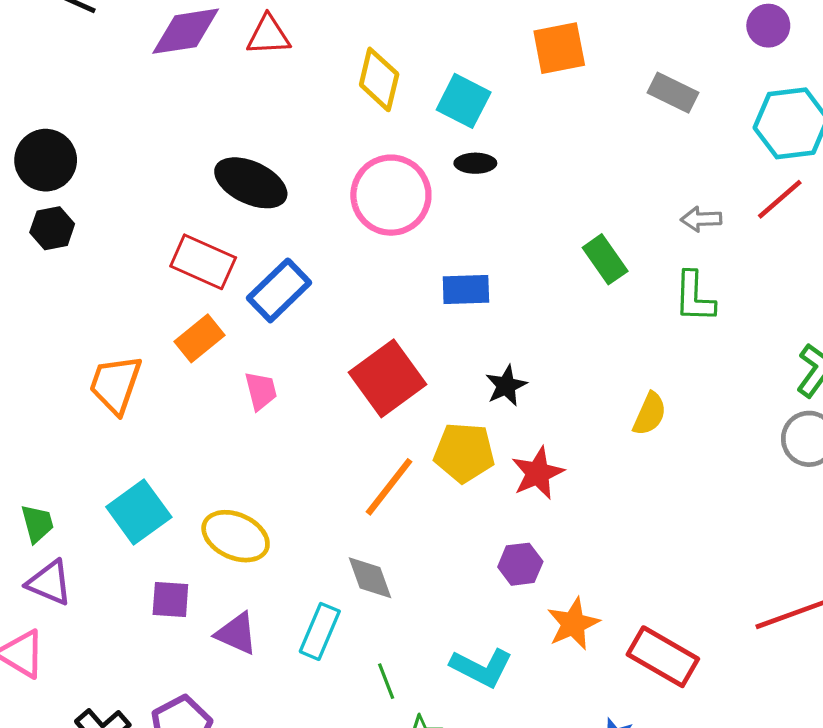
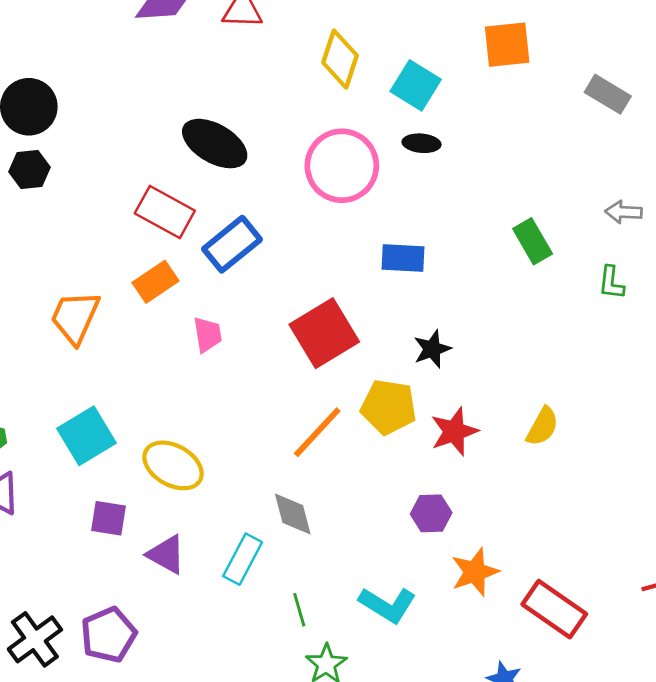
green L-shape: (694, 297) -> (611, 283), size x0.7
yellow semicircle: (650, 414) -> (542, 426), moved

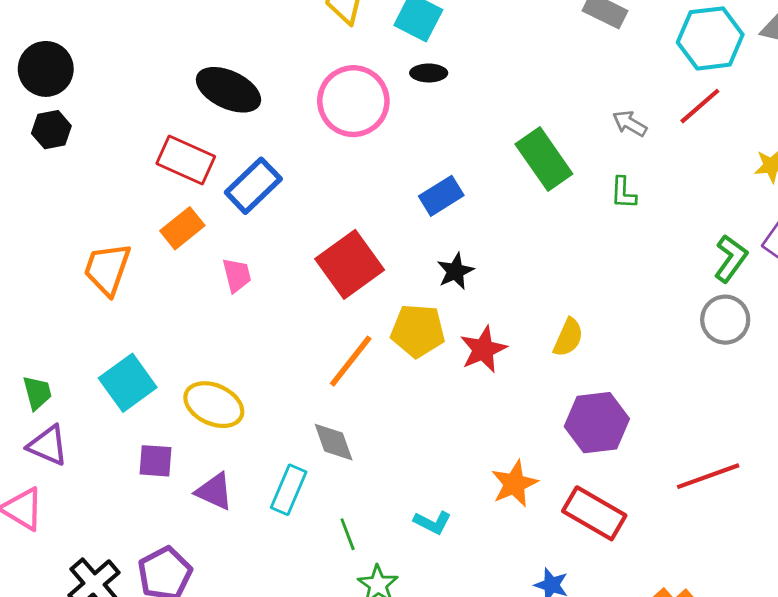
gray arrow: (624, 212) -> (630, 123), turned 32
green rectangle: (533, 241) -> (544, 159), size x1.4
blue rectangle: (403, 258) -> (441, 196), moved, turned -30
purple hexagon: (431, 513) -> (597, 423), moved, size x1.6
cyan L-shape: (388, 605) -> (433, 522), size x0.7

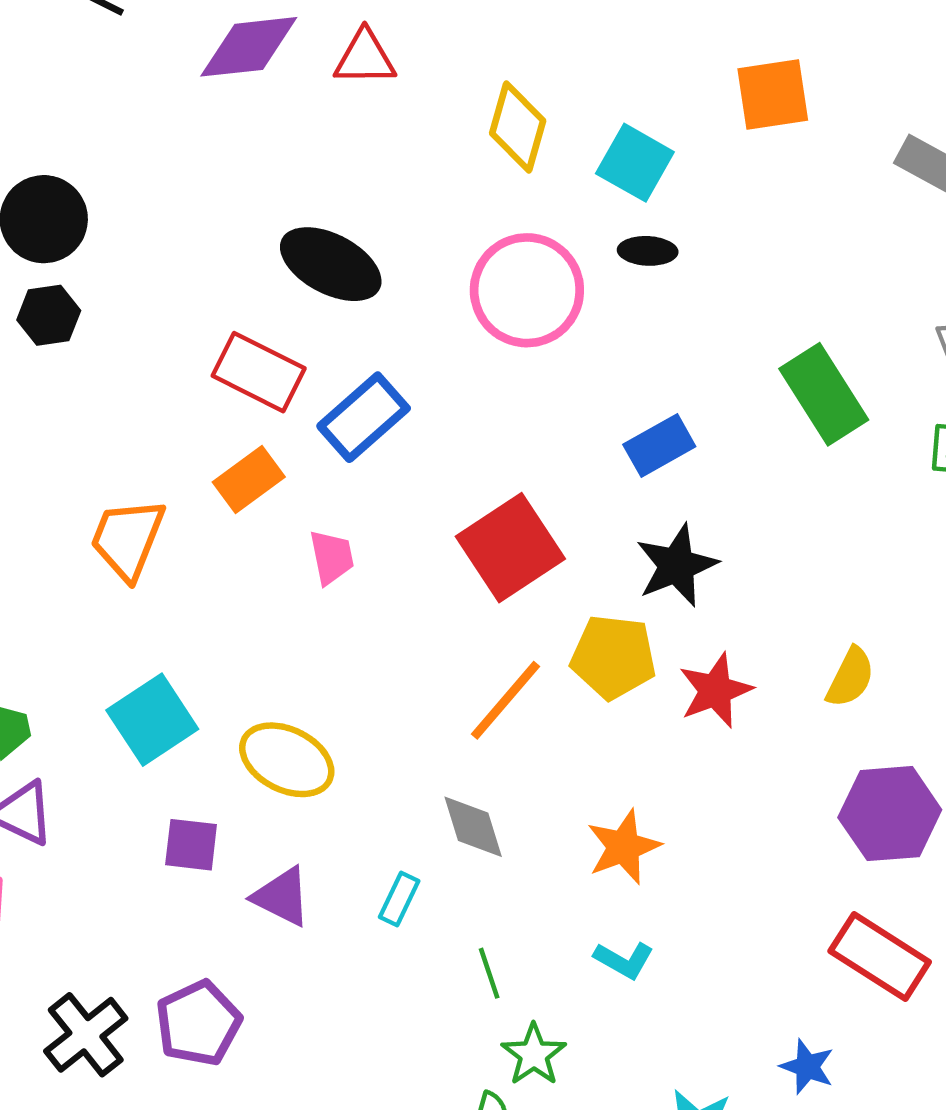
black star: (455, 271) -> (677, 565), size x1.4
orange star: (514, 484) -> (624, 847), moved
cyan rectangle: (289, 490) -> (399, 899), size x0.7

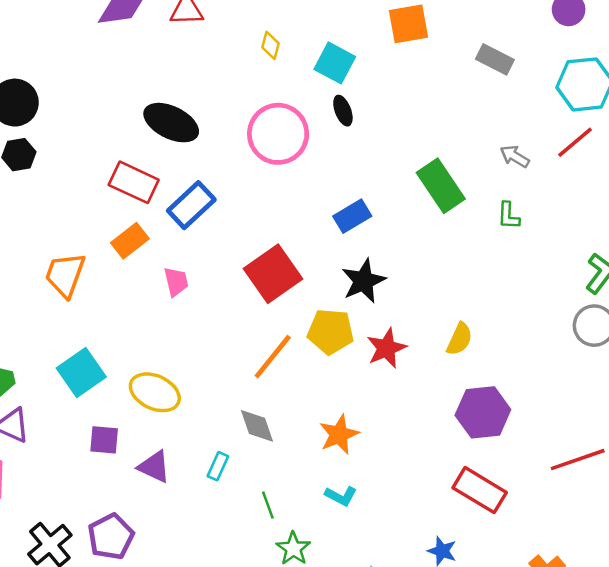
yellow diamond: (518, 127) -> (271, 45), size x0.6
black ellipse: (648, 251) -> (343, 111), turned 68

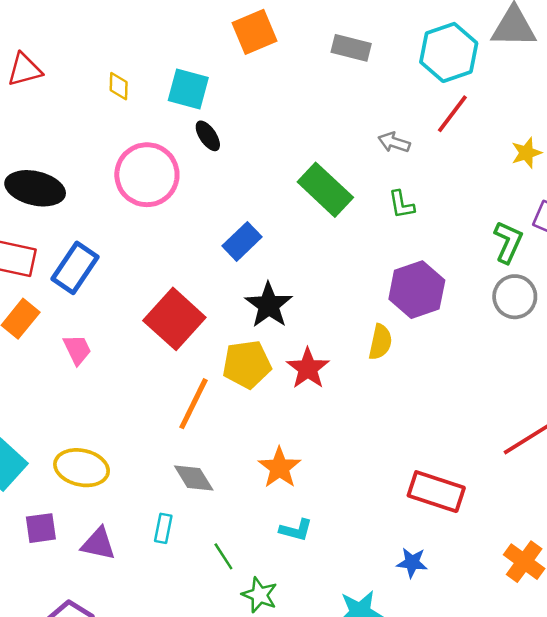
purple hexagon: (483, 412) -> (417, 290), moved

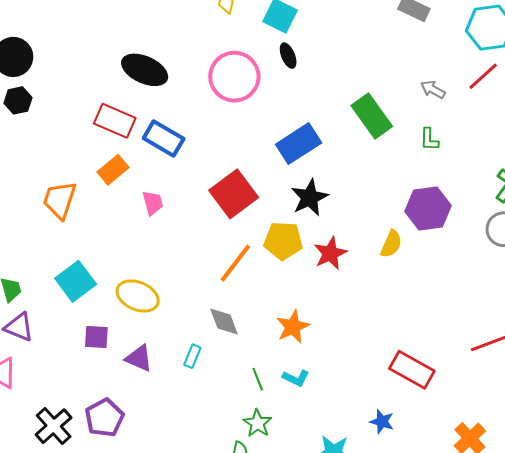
blue rectangle: (242, 241) -> (299, 144), size x1.4
blue rectangle: (75, 268) -> (164, 138), turned 75
green line: (223, 556) -> (258, 379), moved

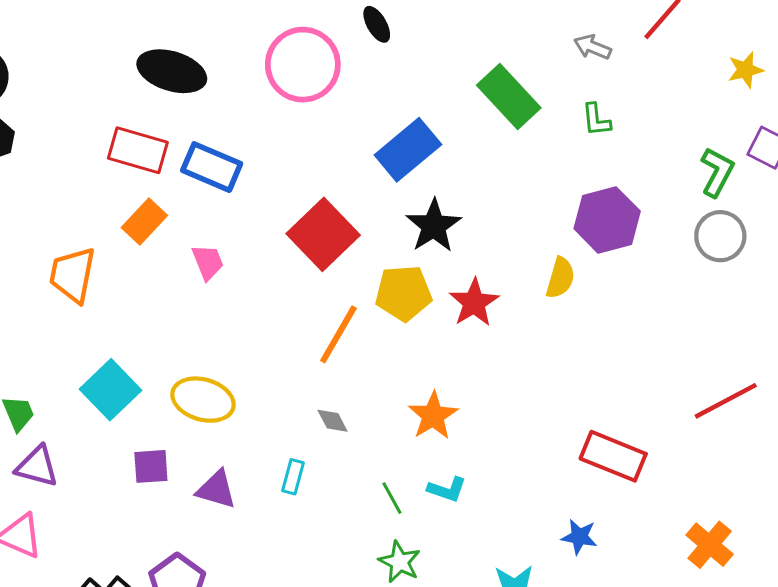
gray diamond: (224, 322) -> (333, 421), size x0.7

